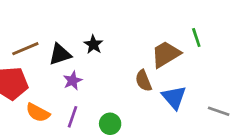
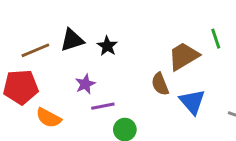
black triangle: (60, 54) -> (72, 40), moved
purple line: (73, 117) -> (103, 106), moved, turned 60

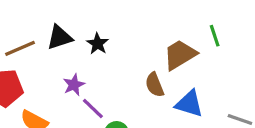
blue triangle: (192, 102) -> (189, 104), turned -32
purple line: (103, 106) -> (93, 109), turned 55

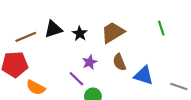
brown trapezoid: (180, 55) -> (113, 32), moved
purple star: (74, 85) -> (90, 62), moved

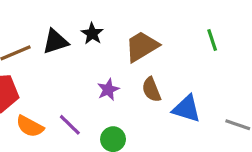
black star: (80, 34) -> (92, 34), moved
purple line: (76, 79) -> (70, 125), moved

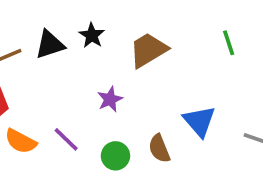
brown semicircle: (151, 90) -> (159, 149), moved
blue triangle: (187, 109) -> (199, 121), turned 32

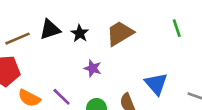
black star: (92, 35) -> (80, 33), moved
purple star: (110, 99) -> (93, 68), turned -30

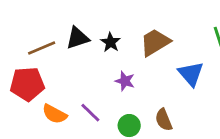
blue triangle: (156, 84) -> (191, 74), moved

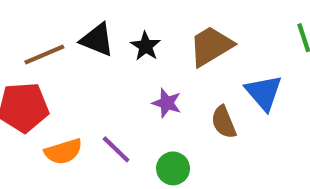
black triangle: (78, 38) -> (97, 40), turned 40
orange semicircle: (55, 114) -> (63, 152), turned -45
brown semicircle: (164, 120) -> (224, 122), moved

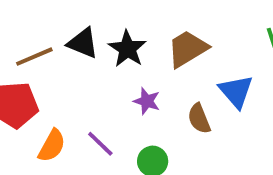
black star: (146, 46) -> (127, 49), size x1.4
orange semicircle: (63, 152) -> (52, 146), turned -44

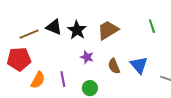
blue triangle: (236, 91) -> (139, 65), moved
purple line: (100, 144) -> (63, 79), turned 35

